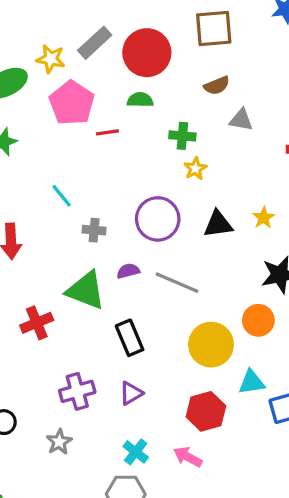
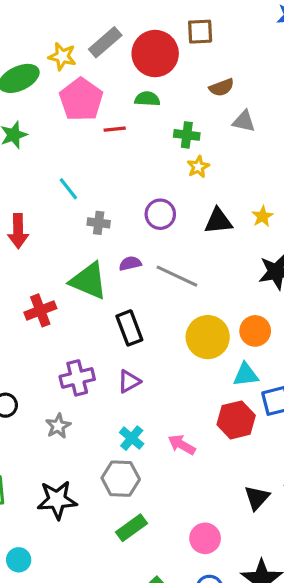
brown square: (214, 28) -> (200, 32), moved, size x0.7
purple circle: (158, 219) -> (160, 214), size x0.7
orange circle: (258, 320) -> (255, 331), moved
red hexagon: (206, 411) -> (236, 420), moved

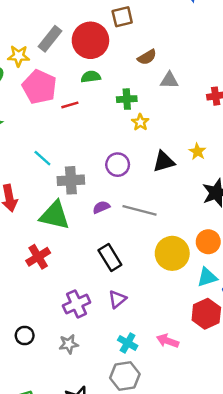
gray cross: (99, 223) -> (71, 180), size x1.5
green triangle: (89, 281) -> (55, 215), moved
gray star: (58, 426) -> (69, 344), turned 30

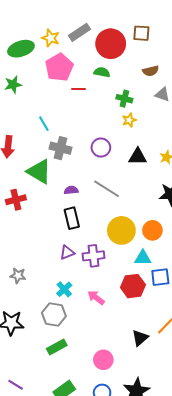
purple semicircle: (101, 207) -> (71, 190), moved
purple cross: (77, 304) -> (93, 256), moved

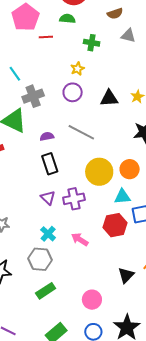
yellow star: (129, 120) -> (77, 69), moved
gray cross: (60, 148) -> (33, 96), turned -30
purple triangle: (67, 253) -> (48, 198), turned -49

